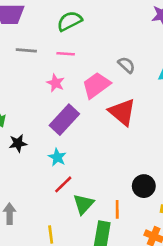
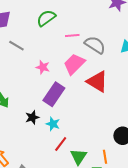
gray line: (26, 50) -> (16, 46), turned 35
pink line: (66, 54) -> (72, 36), moved
gray semicircle: (126, 65) -> (95, 45), size x1.5
black star: (18, 143) -> (32, 117), moved

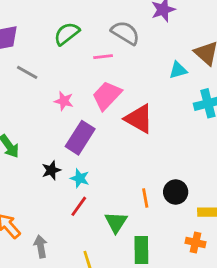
gray semicircle: (95, 45) -> (125, 33), moved
red line: (61, 144) -> (79, 206), moved
orange line: (105, 157) -> (145, 198), moved

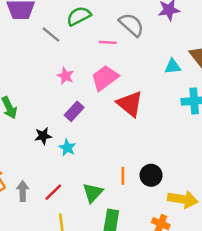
gray line: (27, 72) -> (51, 35), moved
purple rectangle: (80, 138) -> (74, 111), size x0.7
red line: (79, 206) -> (53, 192), moved
gray arrow: (41, 246) -> (23, 191), moved

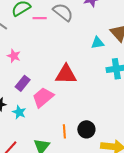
pink line: (108, 42) -> (40, 18), moved
pink trapezoid: (105, 78) -> (43, 97), moved
red triangle: (130, 104) -> (66, 74), turned -35

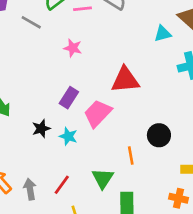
pink star: (14, 56) -> (73, 48), moved
black circle: (86, 129) -> (159, 135), moved

